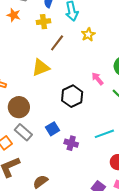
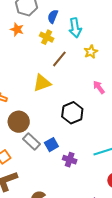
yellow cross: (44, 22) -> (47, 37), turned 32
pink arrow: (97, 79) -> (99, 87), moved
gray rectangle: (23, 132) -> (32, 141), moved

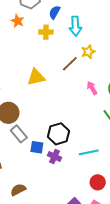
yellow cross: (47, 37) -> (46, 32), turned -32
brown line: (59, 59) -> (70, 64), moved
black hexagon: (72, 113) -> (58, 134), moved
blue square: (51, 145) -> (37, 147), moved, turned 32

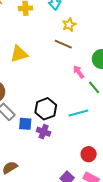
brown line: (70, 64) -> (63, 44), moved, turned 72
pink arrow: (92, 88) -> (79, 72), moved
cyan line: (89, 152) -> (79, 113), moved

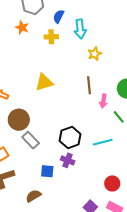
brown line: (63, 44) -> (89, 85), moved, turned 60
pink arrow: (79, 72) -> (103, 101), turned -136
blue square: (25, 124) -> (47, 171), moved

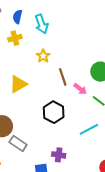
yellow star: (95, 54) -> (43, 56), moved
pink arrow: (103, 101) -> (80, 89), turned -48
black hexagon: (70, 138) -> (54, 112), moved

